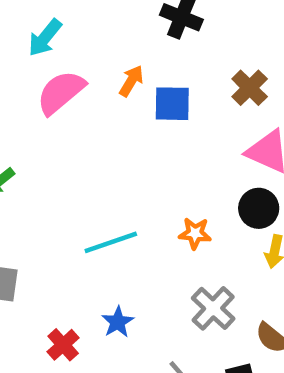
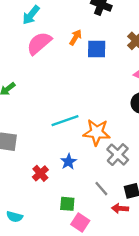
orange star: (195, 233) -> (97, 132), moved, size x1.6

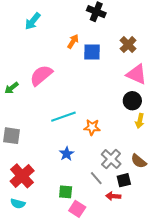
pink semicircle: (39, 43) -> (41, 75), moved
orange star: (97, 132) -> (92, 127), size x0.7
gray cross: (118, 155) -> (111, 159), moved
red cross: (40, 173) -> (22, 176), moved, size x1.6

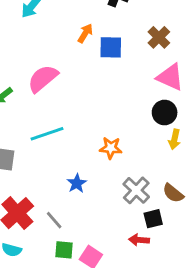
cyan line: (63, 117) -> (47, 134), moved
gray line: (96, 178) -> (54, 220), moved
green square: (66, 192) -> (64, 250), moved

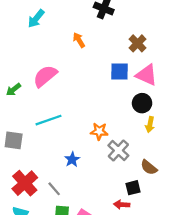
orange arrow: (85, 33) -> (79, 40), turned -63
blue square: (111, 47) -> (119, 72), moved
gray cross: (136, 190) -> (118, 150), moved

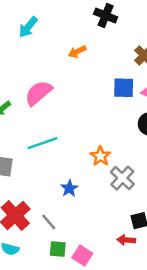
orange arrow: (79, 40) -> (77, 52), turned -84
orange star: (99, 131) -> (100, 156), turned 30

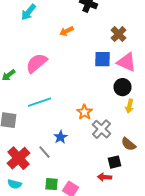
gray line: (49, 222) -> (44, 152), moved

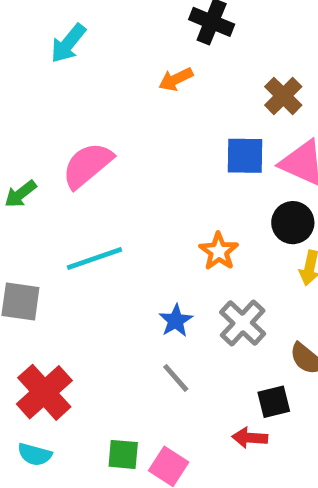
orange arrow: (66, 31) -> (176, 79), moved
orange star: (84, 112) -> (219, 251), moved
blue star: (60, 137) -> (176, 321), moved
gray line: (44, 152) -> (176, 378), moved

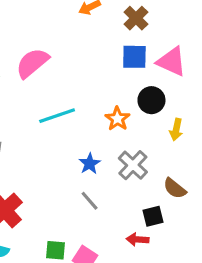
brown cross: (283, 96) -> (136, 18), moved
black circle: (293, 223) -> (151, 100), moved
cyan line: (94, 258) -> (57, 116), moved

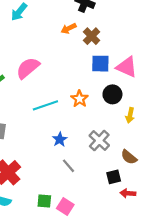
brown cross: (136, 18) -> (92, 36), moved
orange star: (117, 119) -> (79, 99), moved
blue star: (90, 164) -> (60, 139), moved
red arrow: (138, 239) -> (128, 193), moved

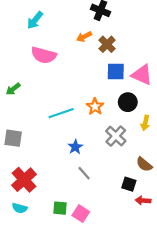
pink semicircle: (28, 68) -> (44, 55), moved, turned -125
gray cross: (99, 141) -> (116, 136), moved
black square: (114, 177) -> (129, 184), turned 32

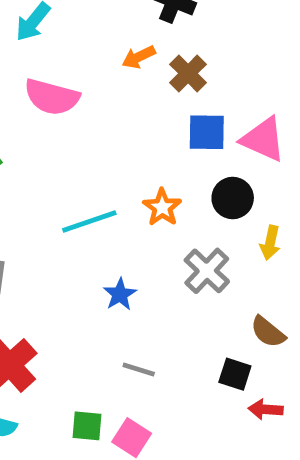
gray line: (84, 173) -> (139, 369), moved, turned -32

